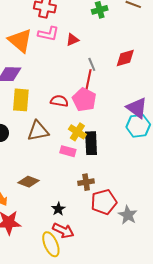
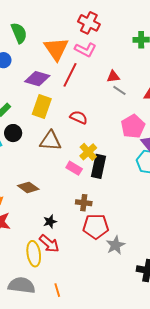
red triangle: (72, 40) -> (113, 76), moved
gray line: (92, 64) -> (119, 90), turned -48
red line: (88, 82) -> (70, 75), moved
pink pentagon: (84, 100) -> (133, 126), moved

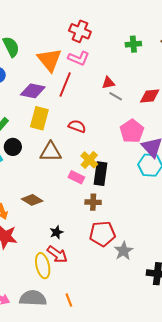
brown cross: (84, 203) -> (93, 202), moved

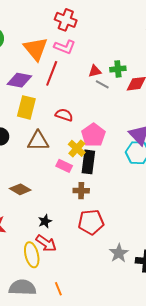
green cross: (133, 44) -> (118, 69), moved
pink pentagon: (132, 131) -> (93, 135), moved
gray star: (124, 251) -> (119, 253), moved

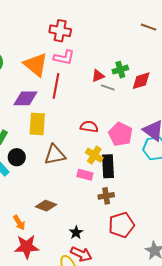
red semicircle: (64, 115) -> (89, 127), moved
pink pentagon: (93, 135) -> (121, 134), moved

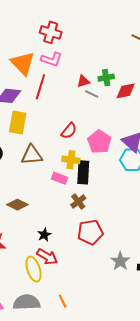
red semicircle: (89, 127) -> (69, 131), turned 114
yellow cross: (94, 155) -> (71, 160), turned -30
brown cross: (106, 196) -> (78, 202), turned -35

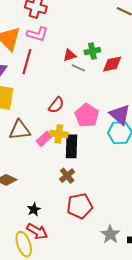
pink rectangle: (60, 178) -> (44, 139), moved, turned -63

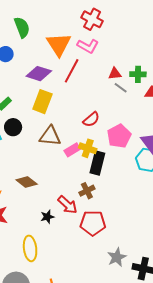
red arrow: (37, 231) -> (67, 205), moved

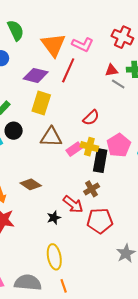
red cross: (92, 19) -> (122, 37), moved
pink pentagon: (119, 136) -> (119, 145), moved
yellow ellipse: (30, 248) -> (54, 257), moved

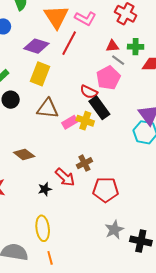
red semicircle: (91, 118) -> (89, 92), turned 66
pink pentagon: (119, 145) -> (108, 78), moved
black rectangle: (100, 161) -> (99, 108), moved, turned -50
red pentagon: (100, 221) -> (106, 190), moved

